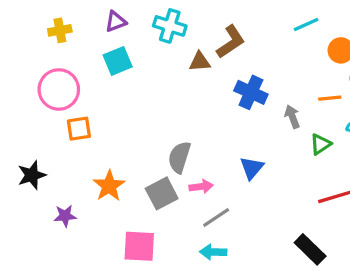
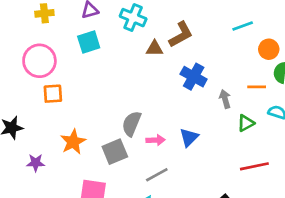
pink arrow: (201, 186) -> (156, 140), moved

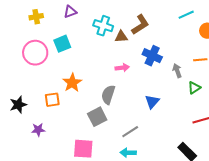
cyan cross: (133, 18) -> (103, 26), moved
cyan square: (89, 42) -> (62, 44), moved
orange square: (53, 94) -> (52, 100), moved
pink arrow: (156, 140) -> (122, 68), moved
orange star: (73, 142) -> (72, 83), moved

